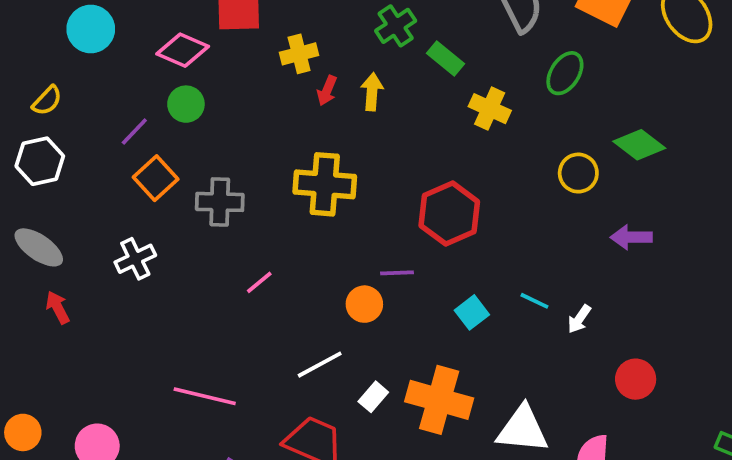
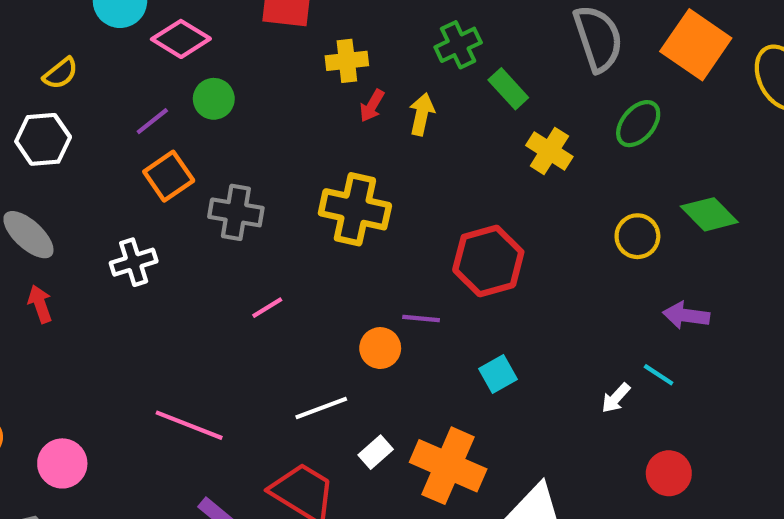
pink diamond: (183, 50) -> (181, 39), moved
cyan line: (534, 301) -> (659, 375), moved

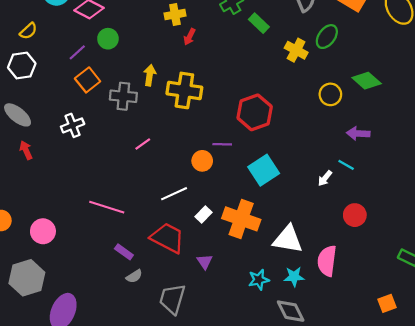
yellow arrow: (422, 114) -> (150, 75), moved
yellow cross: (549, 151) -> (296, 50), moved
cyan square: (498, 374) -> (264, 170), size x1.6

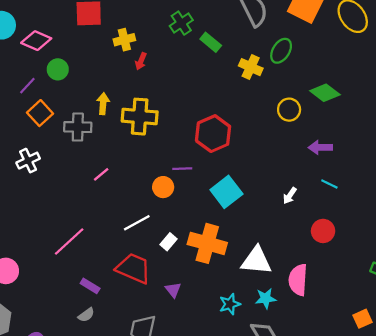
cyan line: (346, 165) -> (329, 184), moved
pink line: (107, 207) -> (69, 242), turned -56
gray semicircle: (134, 276) -> (86, 315), moved

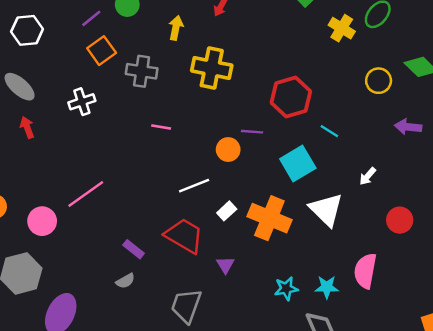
yellow arrow: (103, 104) -> (176, 28), moved
pink line: (101, 174) -> (161, 127), turned 42
cyan line: (329, 184) -> (329, 131), moved
pink line: (69, 242) -> (86, 194), moved
white triangle: (256, 261) -> (326, 210), moved, turned 32

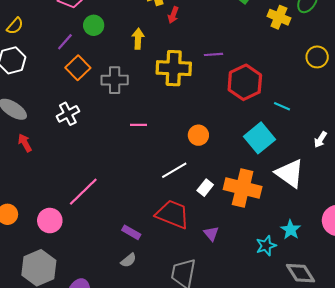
purple line: (252, 132) -> (213, 54), moved
cyan star: (327, 287) -> (291, 230), moved, turned -30

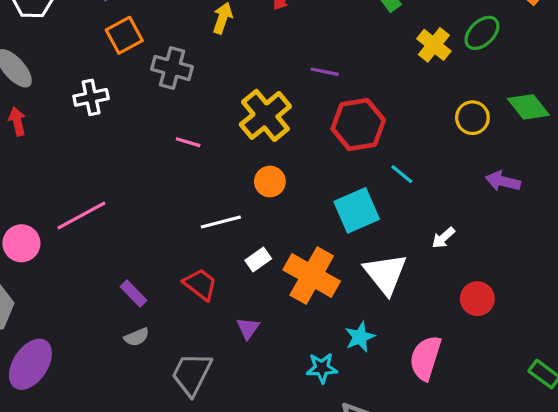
yellow cross: (174, 68) -> (265, 115), moved, turned 32
red trapezoid: (172, 214) -> (200, 284), size x0.7
cyan star: (291, 230) -> (360, 337), moved
gray semicircle: (128, 260) -> (137, 337), moved

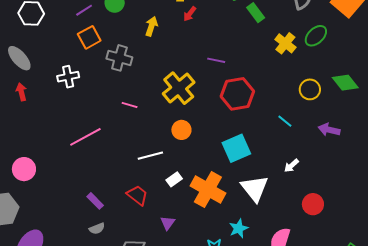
cyan line: (402, 174) -> (285, 121), moved
pink line: (81, 216) -> (85, 137), moved

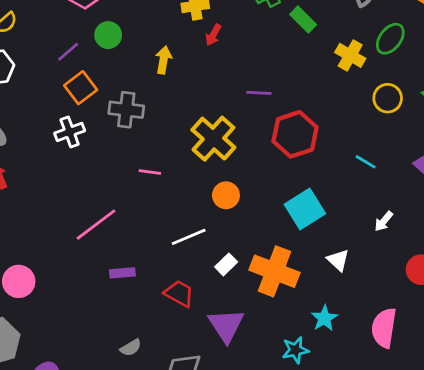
white cross: (68, 77) -> (70, 132), moved
yellow circle: (310, 89) -> (388, 98), moved
white triangle: (255, 188) -> (338, 260), size x0.6
purple rectangle: (95, 201) -> (122, 273), moved, turned -42
purple triangle: (168, 223) -> (226, 325), size x1.8

